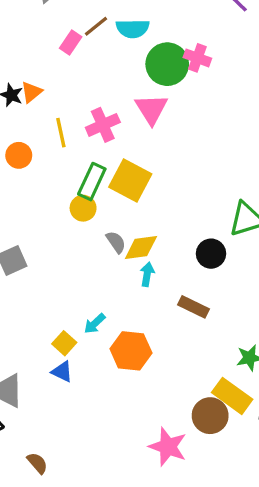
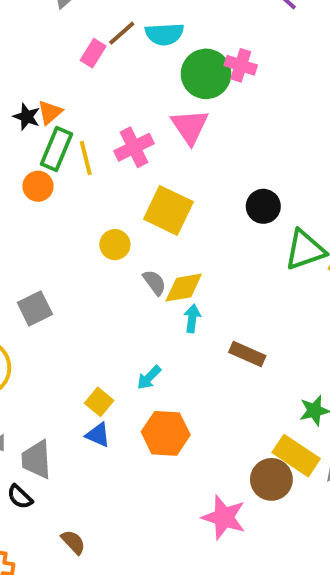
green rectangle: (92, 182) -> (57, 149), moved
black circle: (211, 254) -> (263, 206), moved
cyan arrow: (95, 324) -> (149, 378), moved
orange hexagon: (131, 351) -> (166, 433), moved

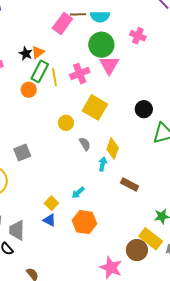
brown line: (122, 33) -> (78, 14), turned 35
pink rectangle: (93, 53) -> (62, 24), size x1.5
green circle: (206, 74) -> (101, 45), moved
yellow diamond: (184, 288) -> (113, 148), moved, turned -65

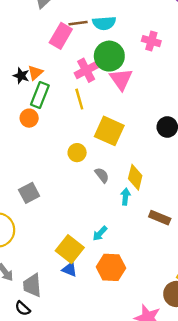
pink cross: (80, 74) -> (86, 70), moved
yellow line: (54, 77) -> (79, 99), moved
yellow square: (51, 203) -> (70, 249), size x1.6

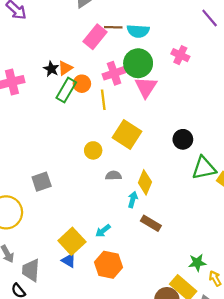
orange circle: (29, 118) -> (82, 84), moved
gray semicircle: (102, 175) -> (113, 176), turned -63
brown rectangle: (160, 218) -> (151, 223), moved

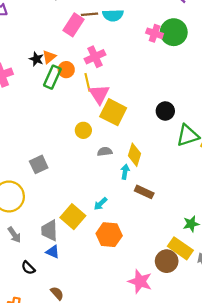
green circle: (138, 63) -> (174, 32), moved
pink triangle: (146, 87) -> (99, 94), moved
blue triangle: (69, 260) -> (53, 252), moved
gray trapezoid: (31, 270) -> (49, 230), moved

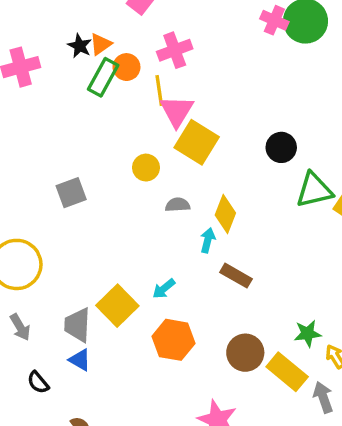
gray square: (39, 164) -> (71, 193), moved
brown circle: (167, 261) -> (245, 353), moved

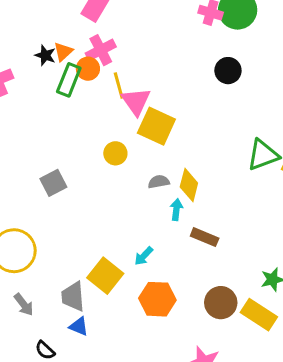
pink cross: (175, 50) -> (101, 50), moved
black circle: (281, 147) -> (228, 71), moved
gray semicircle: (178, 205) -> (159, 182), moved

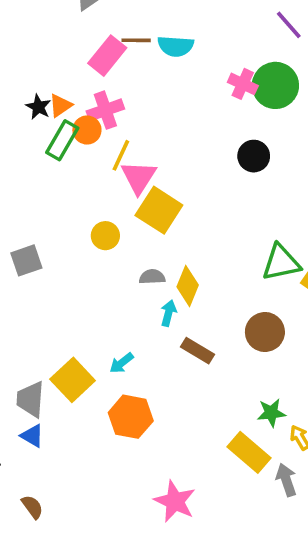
yellow line: (119, 85) -> (121, 155), turned 32
brown circle: (221, 303) -> (265, 332), moved

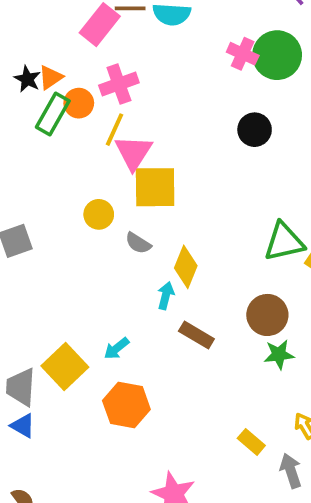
pink cross: (105, 110) -> (119, 84), moved
yellow square: (159, 210) -> (155, 187), turned -33
gray semicircle: (152, 277) -> (138, 243), moved, turned -145
green star: (271, 413) -> (279, 354), moved
yellow rectangle: (249, 452) -> (251, 442), size x0.6

